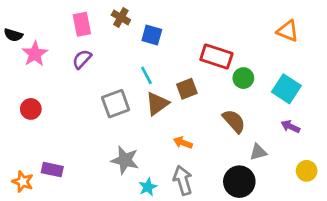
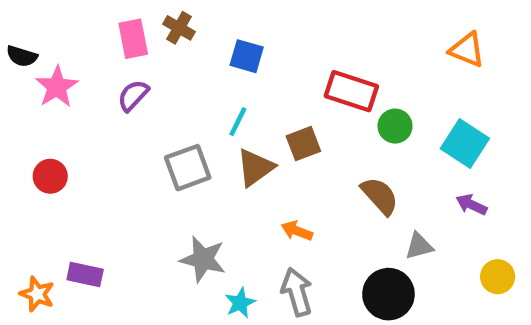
brown cross: (121, 17) -> (179, 28), moved
cyan line: (146, 75) -> (238, 122), turned 54

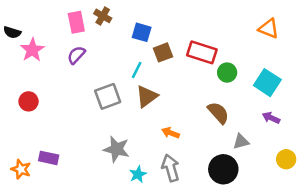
brown square: (303, 144) -> (163, 52), moved

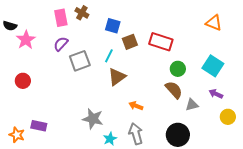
green circle: (227, 73) -> (178, 69), moved
gray square: (108, 96) -> (80, 61), moved
gray triangle: (241, 142) -> (192, 105), moved
yellow circle: (286, 159) -> (228, 117), moved

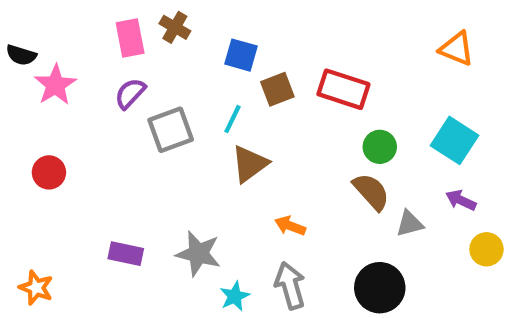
purple rectangle: (39, 126) -> (126, 254), moved

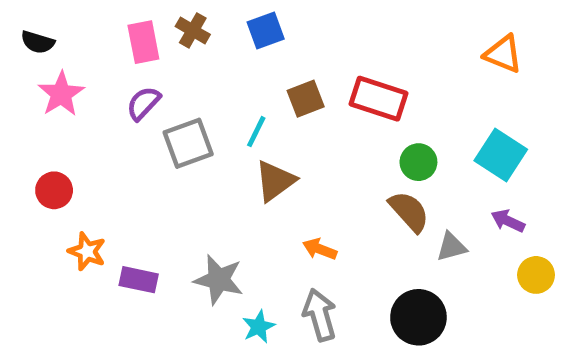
black semicircle: (21, 55) -> (38, 42), moved
blue square: (241, 55) -> (266, 30), moved, turned -36
orange star: (36, 288) -> (87, 251), moved

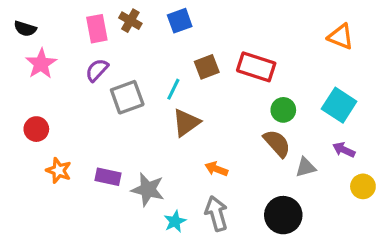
purple rectangle: (139, 280) -> (108, 177), moved

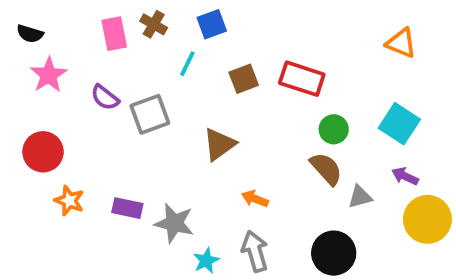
purple semicircle: (97, 70) -> (105, 97), moved, turned -95
cyan line: (173, 89) -> (187, 64), moved
red circle: (36, 129) -> (43, 152), size x1.4
yellow circle: (363, 186) -> (427, 219), size x1.6

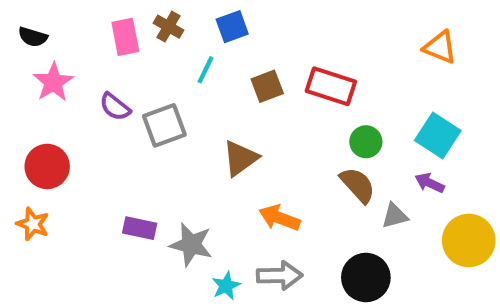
purple arrow: (405, 176) -> (430, 183), moved
orange arrow: (255, 199) -> (280, 218), size x1.4
orange star: (69, 201) -> (33, 224), moved
gray arrow: (255, 251) -> (280, 275), turned 105

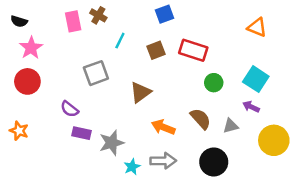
blue square: (232, 27) -> (164, 14), moved
purple semicircle: (115, 107) -> (69, 109), moved
red circle: (47, 166) -> (27, 81), moved
brown semicircle: (358, 185) -> (201, 119), moved
gray star: (191, 245) -> (112, 143), turned -30

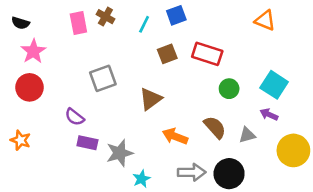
orange triangle: (257, 27) -> (265, 20), moved
cyan line: (120, 41) -> (144, 24), moved
gray arrow: (163, 161) -> (192, 172), moved

